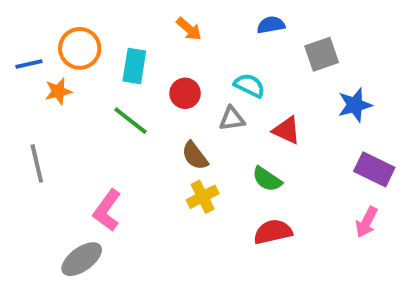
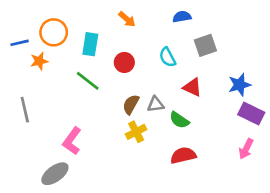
gray square: (322, 54) -> (205, 45), moved
cyan semicircle: (249, 85) -> (167, 57), turned -144
blue star: (355, 105) -> (239, 85), moved
gray triangle: (232, 119) -> (156, 104), moved
brown semicircle: (195, 156) -> (131, 104), turned 66

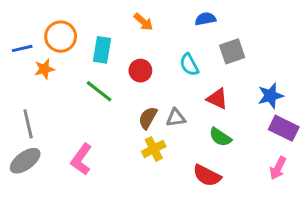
green semicircle: (179, 120) -> (220, 137), moved
red semicircle: (183, 155) -> (207, 176), turned -140
gray ellipse: (55, 174) -> (25, 161), moved

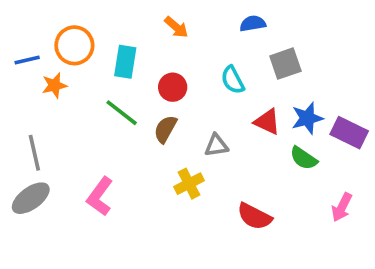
blue star: (271, 96) -> (307, 118), moved
brown semicircle: (148, 118) -> (165, 129), moved
purple rectangle: (284, 128) -> (349, 133), moved
green semicircle: (220, 137) -> (304, 158), moved

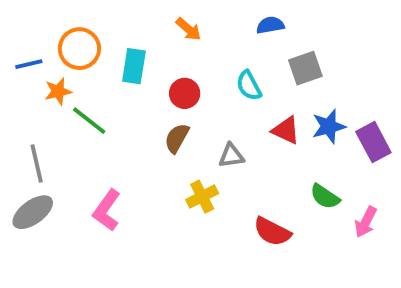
green line: (122, 113) -> (89, 121), moved
purple rectangle: (349, 133) -> (373, 142), turned 36
green semicircle: (304, 158) -> (325, 197), moved

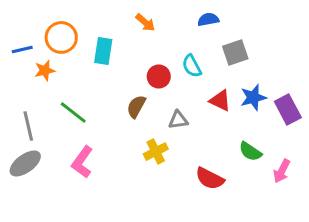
red circle: (185, 93) -> (159, 76), moved
green line: (89, 121) -> (73, 113), moved

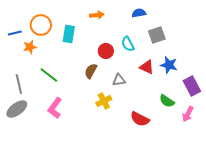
orange arrow: (145, 22) -> (97, 15), turned -48
blue star: (253, 97) -> (169, 65), turned 30
purple rectangle: (288, 109) -> (192, 86), moved

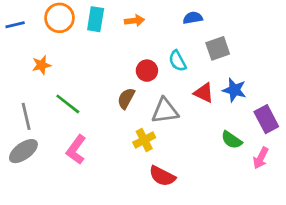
orange circle: (41, 25) -> (59, 18), moved
blue line: (15, 33) -> (15, 25), moved
cyan rectangle: (69, 34) -> (96, 19), moved
gray triangle: (119, 80) -> (165, 111), size x1.5
red semicircle: (140, 119) -> (162, 176), moved

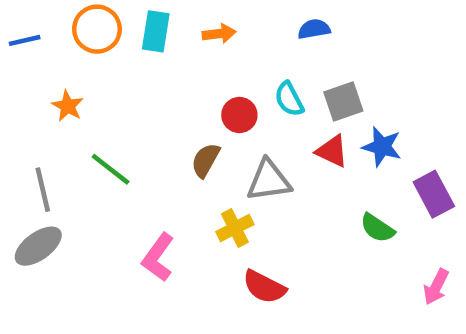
gray square: (218, 48) -> (343, 101), moved
orange star: (41, 65) -> (68, 106), turned -30
pink L-shape: (76, 150) -> (158, 257), moved
pink arrow: (261, 158) -> (436, 287), moved

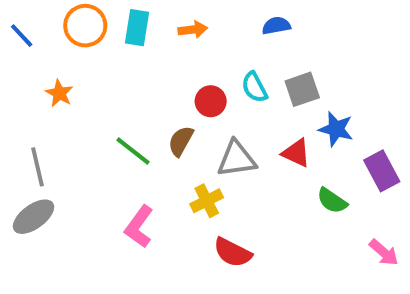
blue line: (25, 40) -> (22, 36), turned 60
red triangle: (332, 151) -> (296, 153), moved
green line: (111, 169) -> (133, 151), moved
pink arrow: (436, 287) -> (384, 252), turned -76

